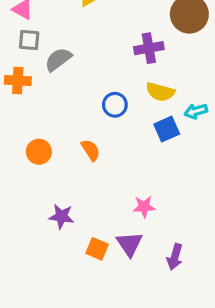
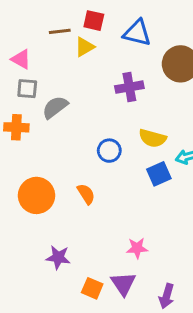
purple cross: (149, 48) -> (129, 87), moved
orange circle: (39, 152) -> (36, 195), size x1.5

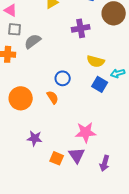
blue circle: (109, 151) -> (63, 78), moved
blue square: (159, 174) -> (100, 84), turned -35
pink star: (137, 248) -> (86, 132), size x1.5

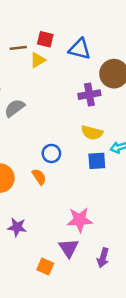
purple cross: (81, 28) -> (89, 95), moved
blue square: (100, 84) -> (97, 161), turned -35
orange square: (57, 158) -> (45, 266), moved

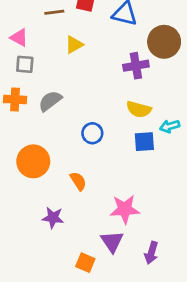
yellow triangle: (38, 60) -> (74, 45), moved
gray semicircle: (15, 108) -> (50, 101), moved
orange semicircle: (39, 177) -> (78, 181), moved

